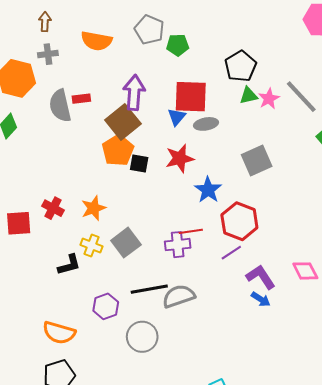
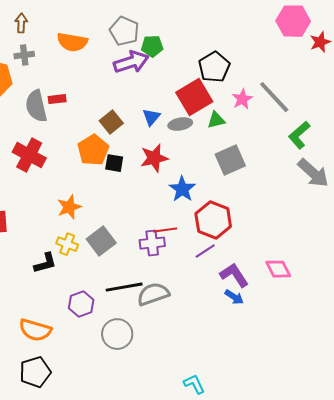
purple arrow: (134, 93) -> (131, 62), moved, turned 68
green triangle: (249, 96) -> (216, 120), moved
red square: (191, 97) -> (194, 97), moved, turned -33
brown square: (123, 122) -> (111, 122), moved, size x0.7
red cross: (53, 208) -> (29, 155), moved, size x1.5

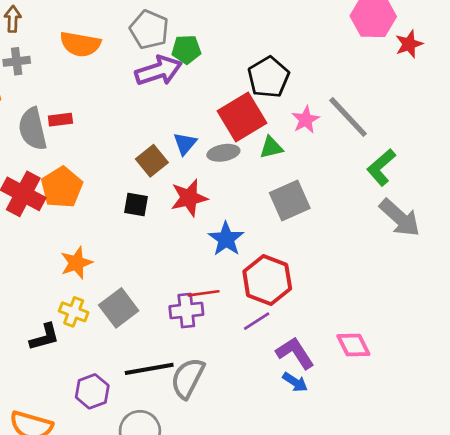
brown square: (111, 122) -> (152, 161), moved
orange pentagon: (93, 150) -> (62, 187), moved
gray semicircle: (153, 294) -> (188, 378), turned -44

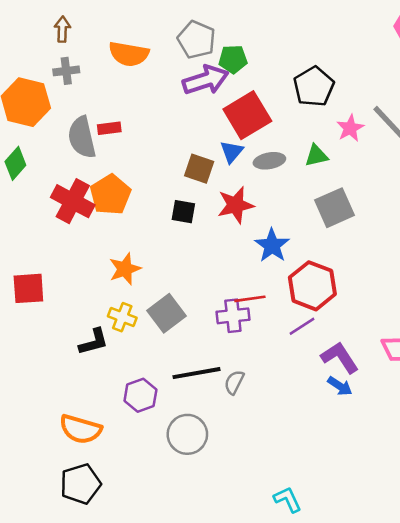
red square: (242, 117) -> (247, 115), moved
brown square: (152, 161) -> (199, 169), turned -32
gray semicircle: (188, 378) -> (234, 382), size x0.6

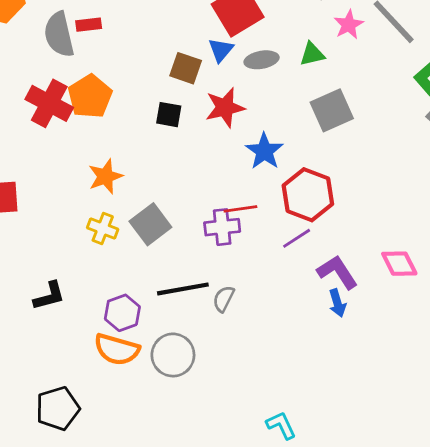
black L-shape: (94, 342) -> (49, 296), moved
blue arrow: (340, 386) -> (337, 303), turned 40
orange semicircle: (81, 429) -> (117, 349), moved

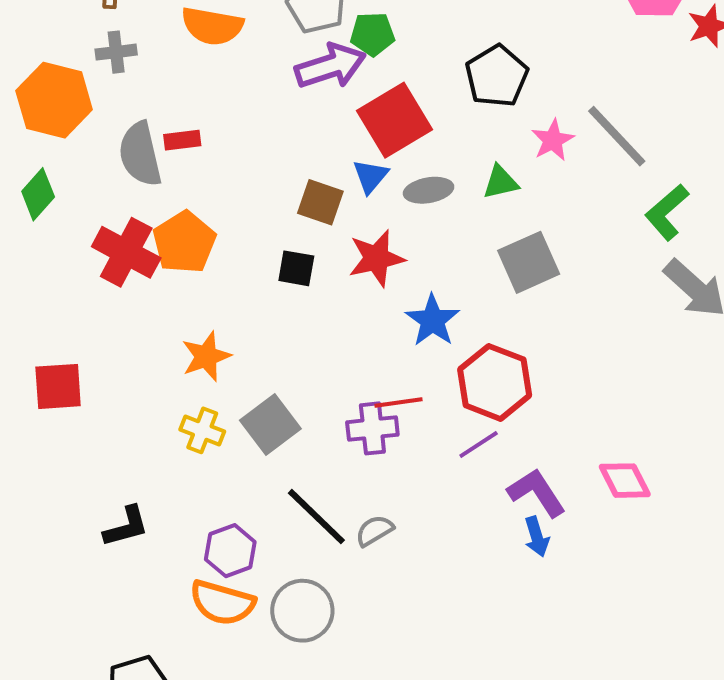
black line: (183, 289) -> (316, 517), turned 54
gray semicircle: (224, 299) -> (374, 531), turned 32

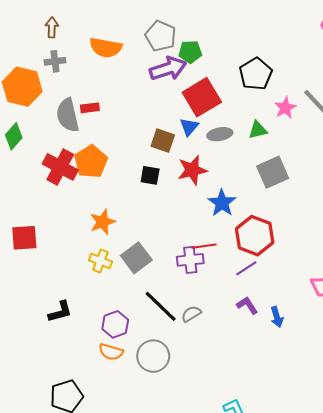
purple L-shape: (537, 493) -> (247, 305), moved, size x0.7
orange semicircle: (222, 603) -> (111, 352), size x0.7

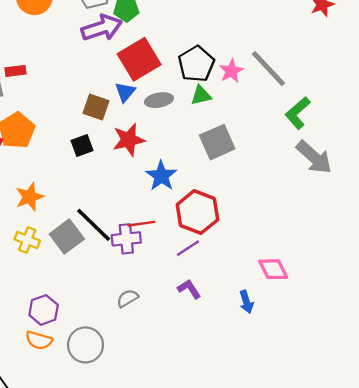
black pentagon: (256, 74) -> (196, 64), moved
black square: (150, 175) -> (82, 146), turned -30
black line: (161, 306) -> (94, 225), moved
blue arrow: (277, 317) -> (246, 302), moved

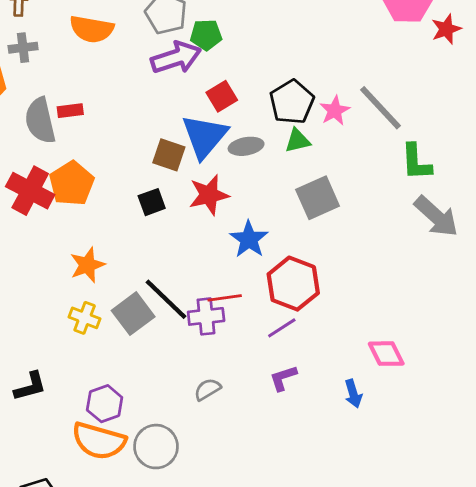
red square: (139, 59) -> (222, 96), size x0.6
blue triangle: (125, 92) -> (205, 136), size x1.8
green L-shape: (298, 113) -> (416, 162), turned -52
purple L-shape: (189, 289) -> (283, 378), turned -75
orange semicircle: (39, 340) -> (99, 441), size x1.6

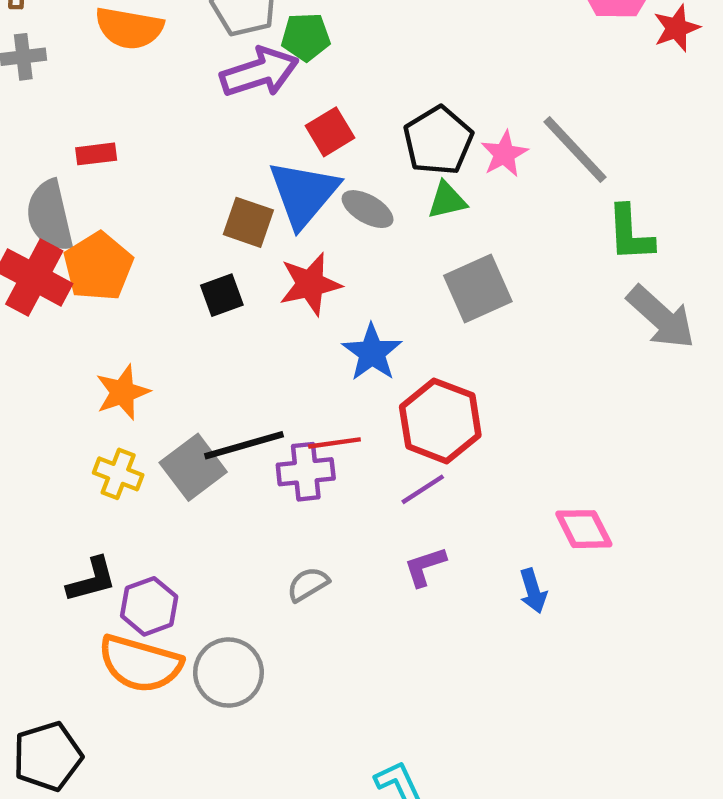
gray semicircle: (40, 121) -> (50, 216), moved
gray ellipse: (246, 146) -> (368, 209), turned 40
black line: (166, 299) -> (244, 445), turned -60
black L-shape: (30, 386) -> (92, 580), moved

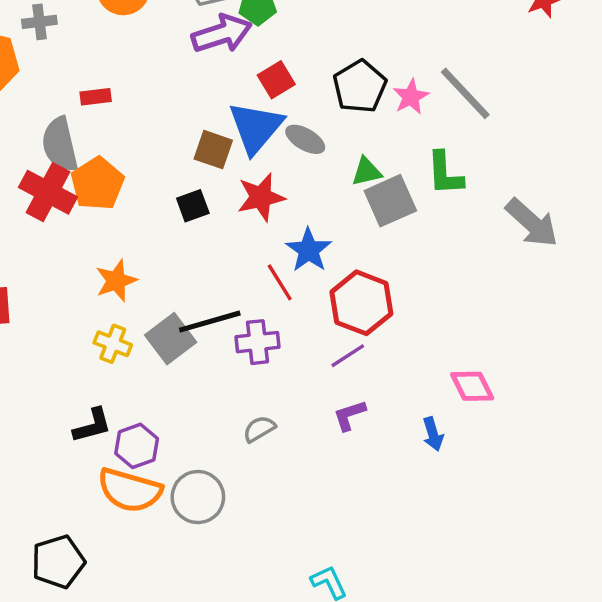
green triangle: (447, 200) -> (367, 172), moved
green L-shape: (630, 233) -> (445, 173), moved
red line: (334, 443) -> (280, 282), moved, turned 66

